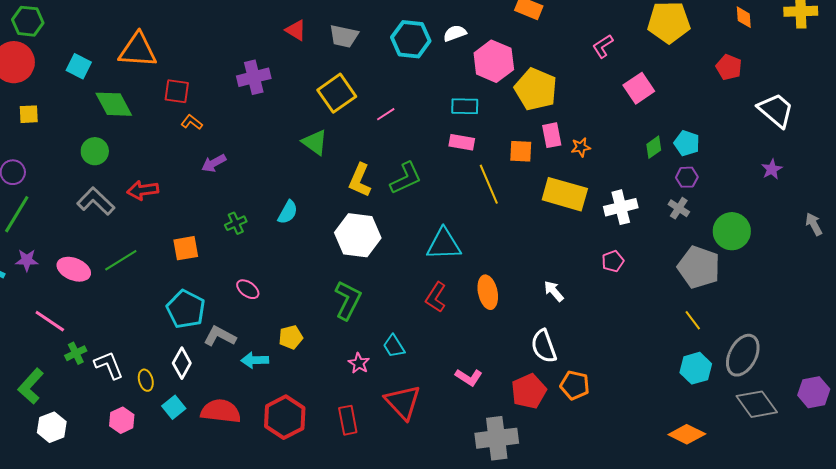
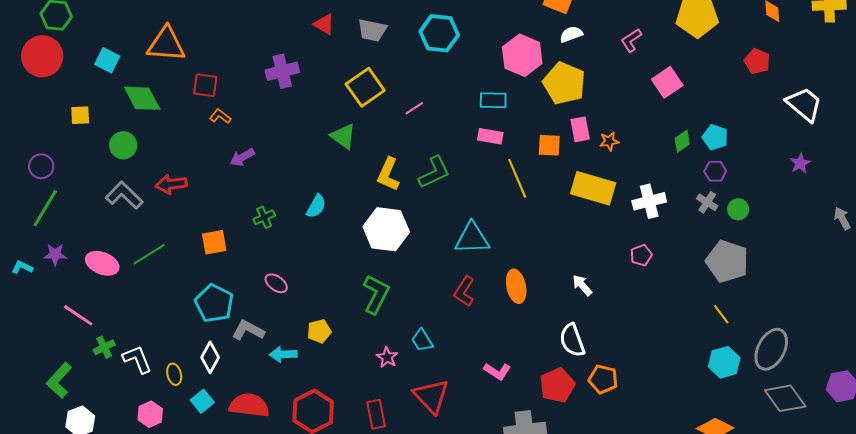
white semicircle: (455, 33) -> (571, 34), moved
yellow square: (29, 114) -> (80, 115), moved
green circle: (732, 231) -> (738, 209), moved, size x0.6

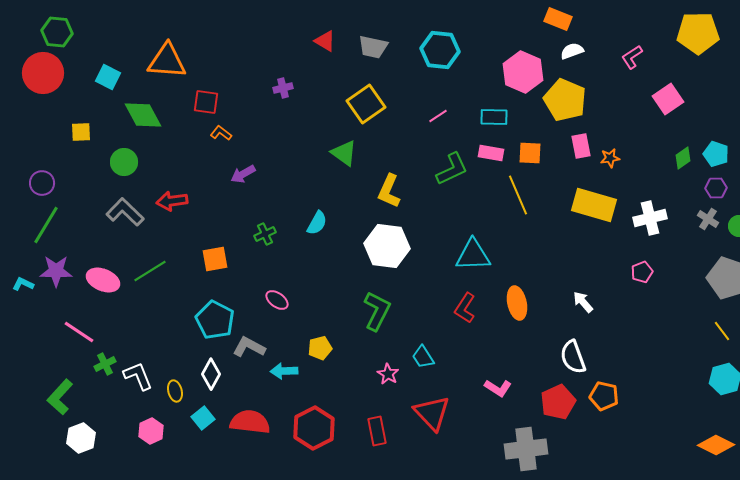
purple cross: (282, 71) -> (283, 88), size x0.6
pink line: (414, 108) -> (438, 116), moved
orange square: (549, 145) -> (530, 153), moved
green L-shape: (434, 172) -> (452, 169), moved
purple star: (55, 254) -> (56, 271), size x1.4

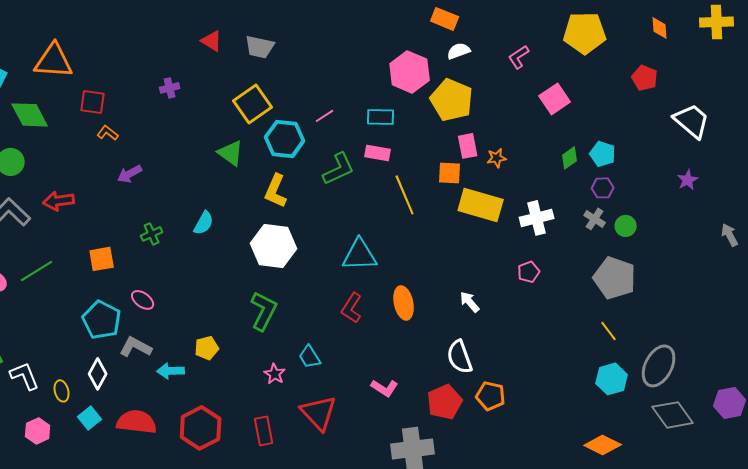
cyan hexagon: (440, 50) -> (285, 139), moved
orange square: (530, 153) -> (450, 173), moved
pink ellipse: (277, 300) -> (143, 300), moved

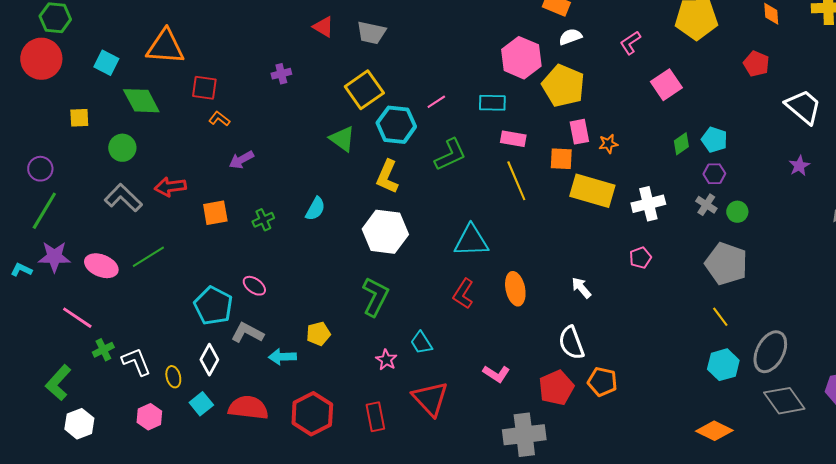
pink rectangle: (378, 153) -> (513, 139), moved
orange square: (102, 259) -> (215, 213), moved

